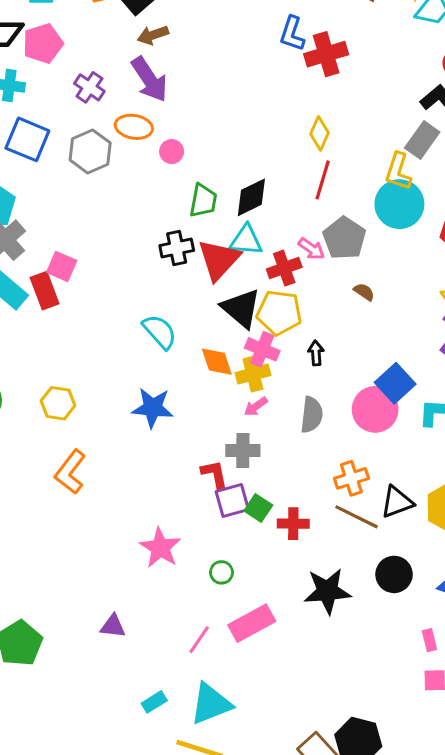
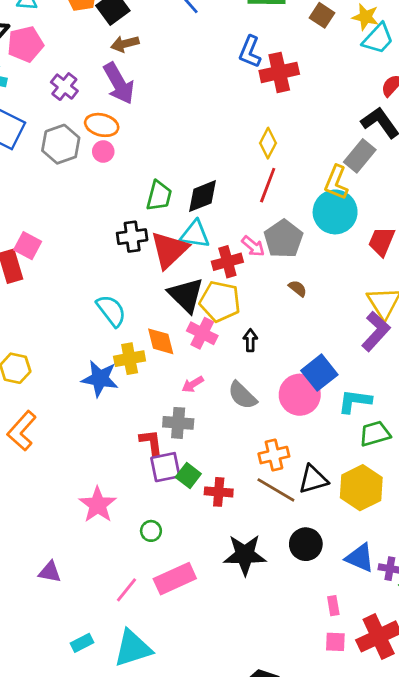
pink circle: (172, 152) -> (103, 152), moved
yellow cross: (253, 374) -> (130, 359), moved
gray semicircle: (312, 415) -> (242, 395), turned 124

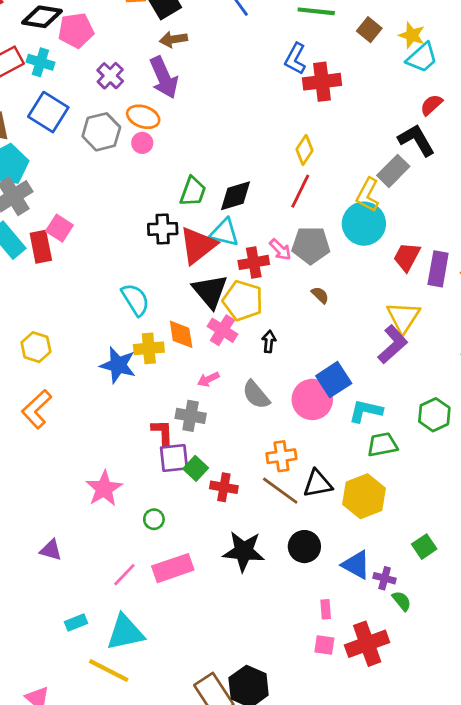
gray pentagon: (283, 239) -> (311, 245), turned 30

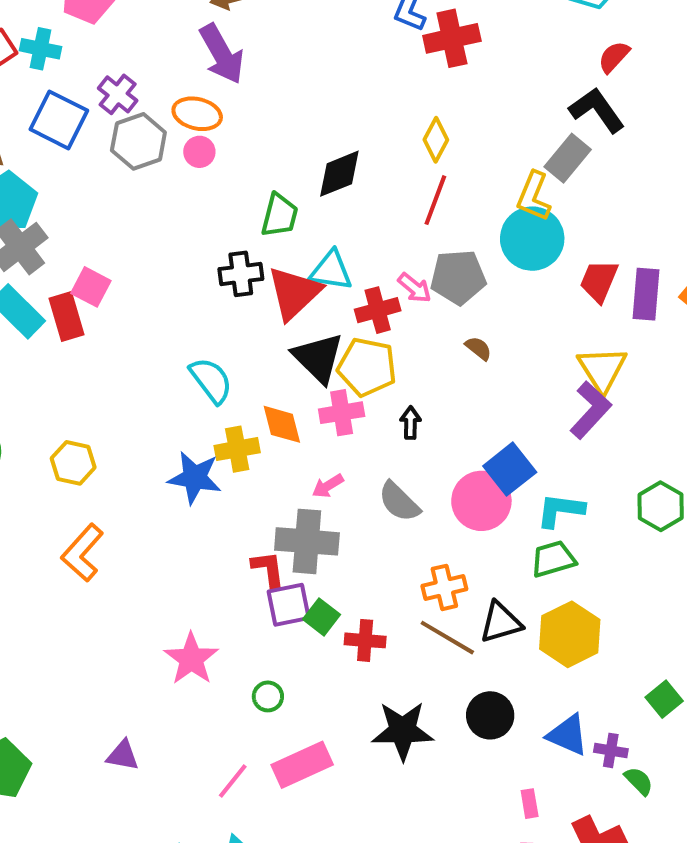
purple cross: (110, 76) -> (118, 94), moved
black diamond: (235, 196) -> (339, 174), moved
pink cross: (222, 330) -> (342, 413), turned -36
gray cross: (191, 416) -> (307, 541), size x1.4
green trapezoid: (382, 445) -> (553, 559), moved

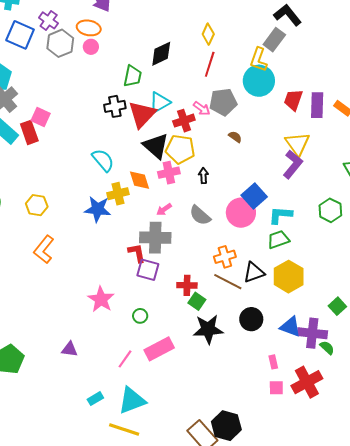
cyan triangle: (331, 271) -> (160, 102), turned -35
purple square: (289, 605) -> (148, 270), turned 30
green square: (322, 617) -> (197, 301), moved
purple cross: (611, 750) -> (312, 333), size x1.8

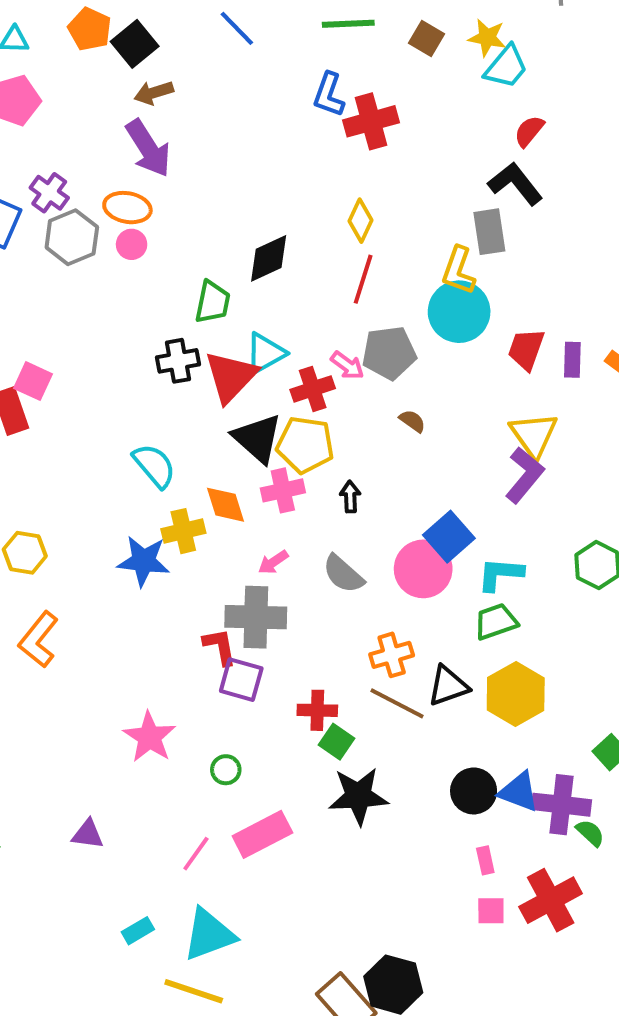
gray rectangle: (274, 40) -> (489, 232), turned -45
purple rectangle: (317, 105) -> (572, 360), size x0.7
black circle: (251, 319) -> (474, 791), moved

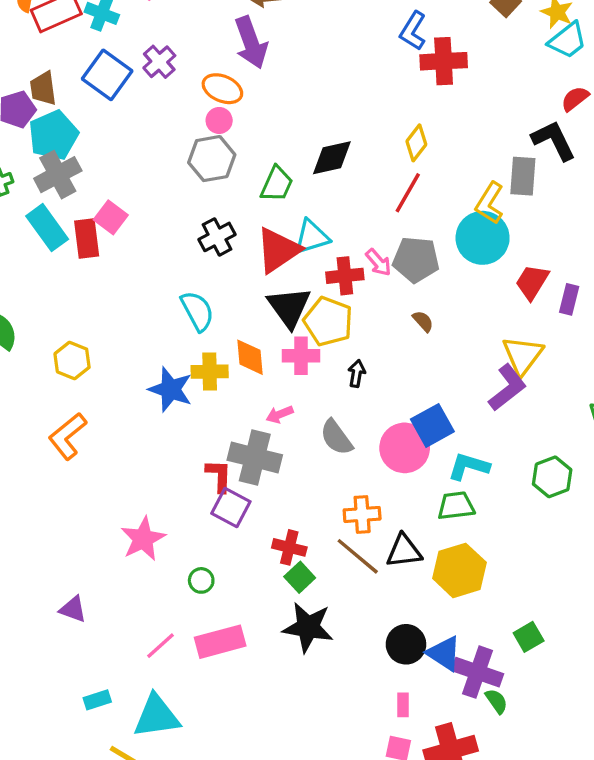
gray hexagon: (72, 237) -> (212, 159), moved
black cross: (178, 361) -> (217, 237), moved, turned -30

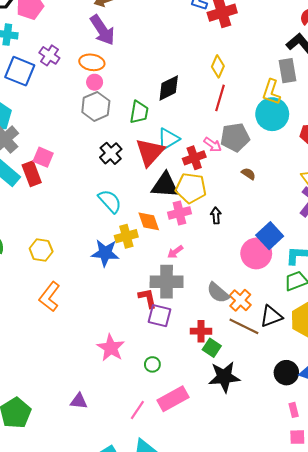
black triangle: (289, 307) -> (165, 185), turned -36
gray semicircle: (336, 437) -> (218, 293), moved
orange cross: (362, 514) -> (240, 300), turned -30

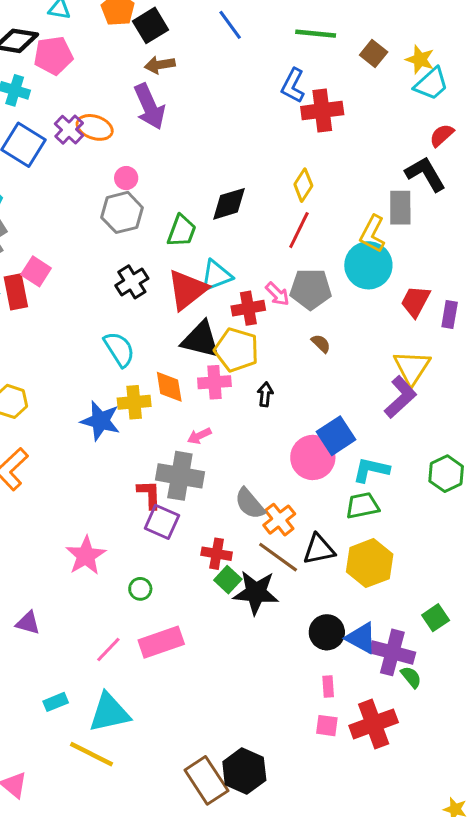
orange ellipse: (92, 62) -> (95, 127), moved
black star: (224, 377) -> (256, 593), moved

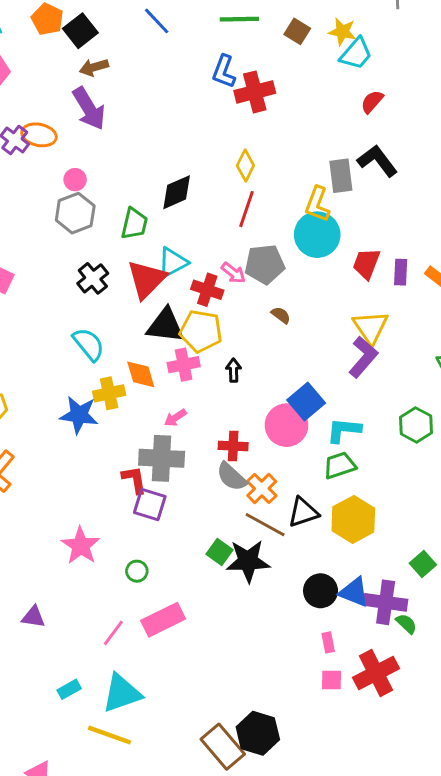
black L-shape: (425, 174) -> (377, 161), moved
red cross: (248, 308) -> (207, 290), turned 36
red cross: (217, 554) -> (233, 446), moved

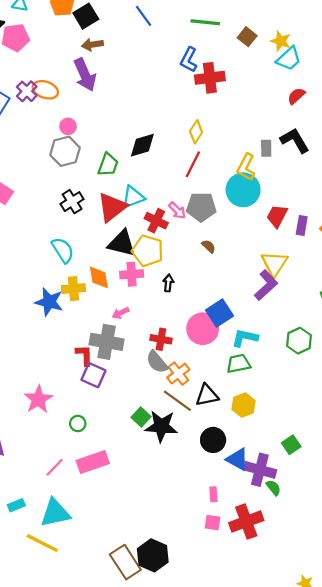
gray rectangle: (341, 176) -> (266, 148), size x0.7
yellow hexagon: (353, 519) -> (244, 405), size x0.7
black circle: (321, 591) -> (213, 440), moved

